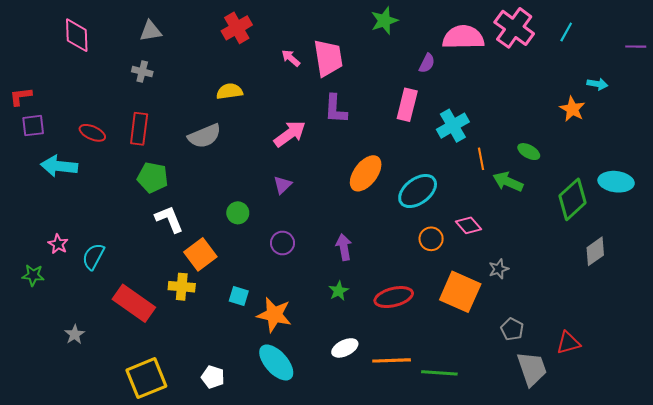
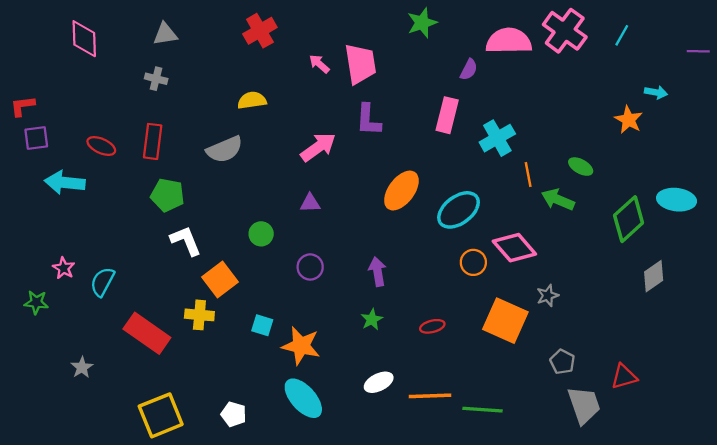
purple triangle: (282, 185) -> (310, 203), turned 42
pink diamond: (468, 225) -> (514, 248), size x1.5
red ellipse: (394, 297) -> (432, 326), size x0.6

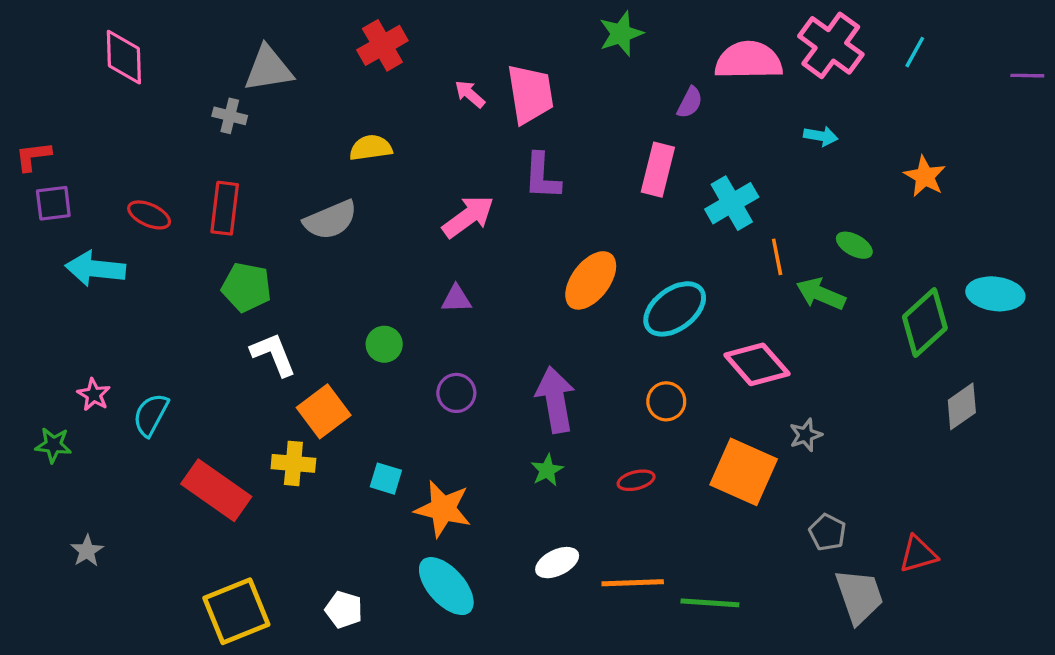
gray triangle: (165, 34) -> (268, 69), moved, size x1.4
cyan arrow: (656, 92) -> (821, 136), moved
orange circle: (473, 262) -> (666, 401), moved
purple arrow: (377, 272) -> (555, 400), size x1.5
gray star: (82, 367) -> (87, 551), moved

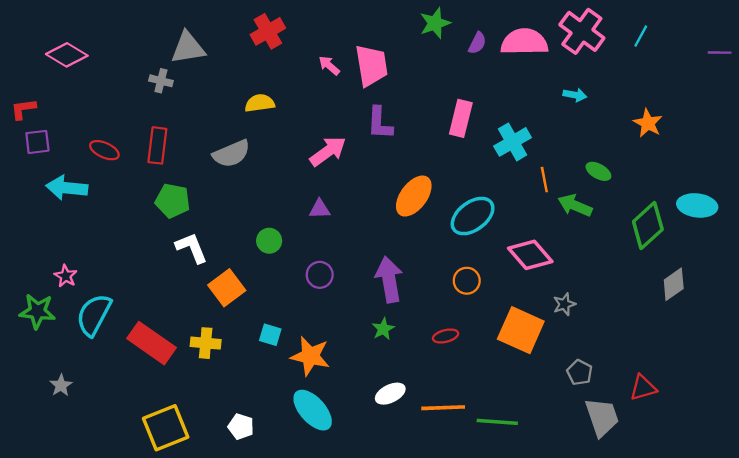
pink diamond: (124, 57) -> (67, 55), moved, turned -57
purple semicircle: (690, 102) -> (477, 43), moved
cyan semicircle: (151, 415) -> (94, 315), moved, size x1.4
green star: (53, 445) -> (37, 311), size x1.4
yellow cross: (293, 463) -> (206, 343), moved

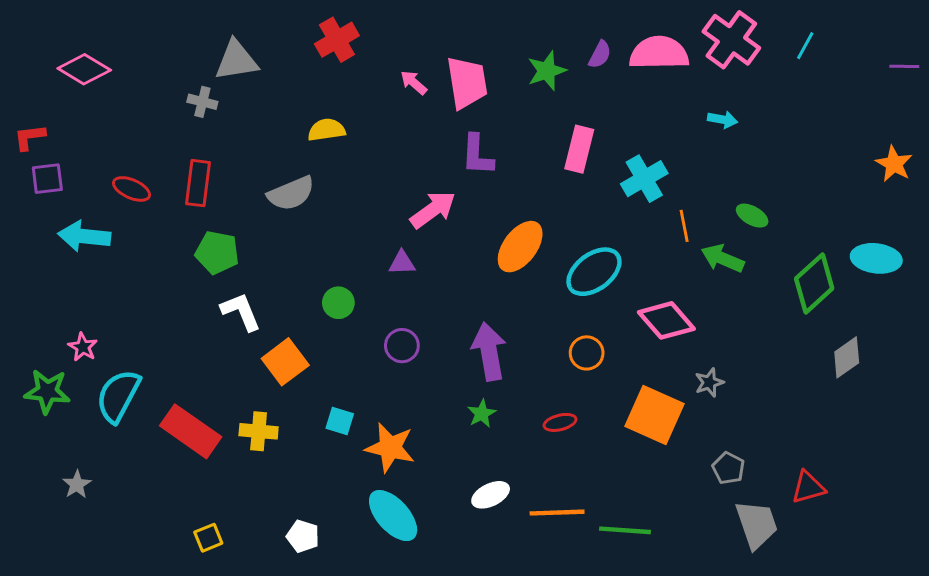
green star: (435, 23) -> (547, 71), moved
orange star: (648, 123) -> (894, 164), moved
pink arrow: (328, 151) -> (433, 210), moved
yellow square: (166, 428) -> (208, 538), size x0.5

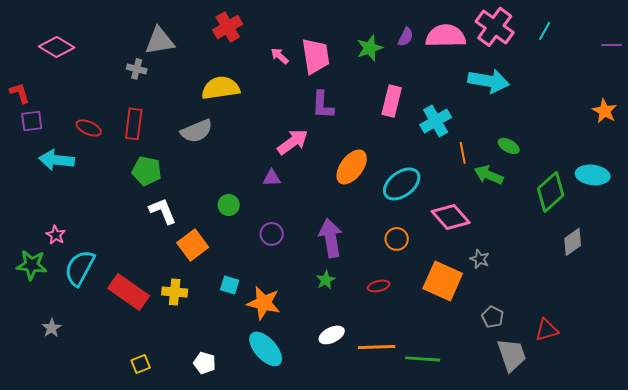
cyan arrow: (723, 120) -> (489, 81), size x2.0
yellow semicircle: (327, 130) -> (221, 88), size x1.5
red L-shape: (30, 137) -> (20, 93), turned 80
gray star: (709, 383) -> (480, 259), turned -30

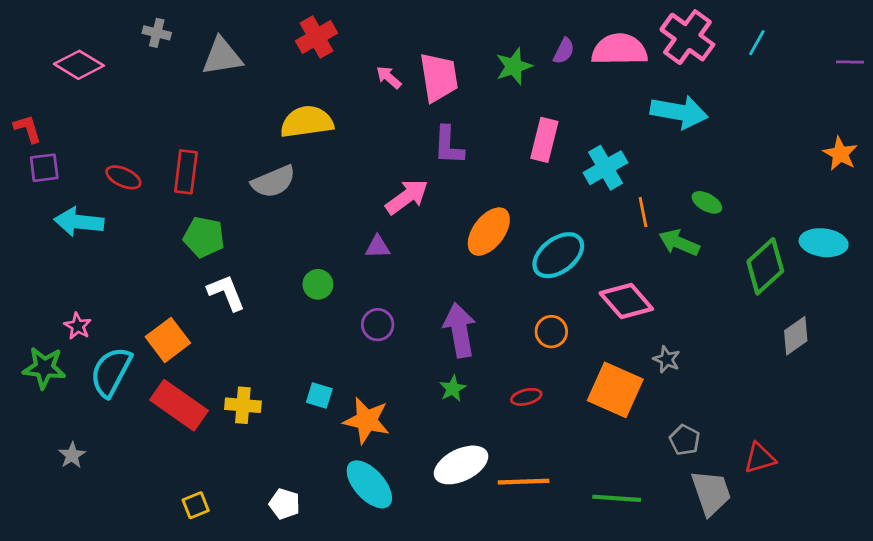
gray cross: (137, 69) -> (157, 33), moved
orange square: (193, 245) -> (168, 340), moved
white ellipse: (332, 335) -> (461, 465), size x1.5
green line: (423, 359) -> (617, 498), moved

